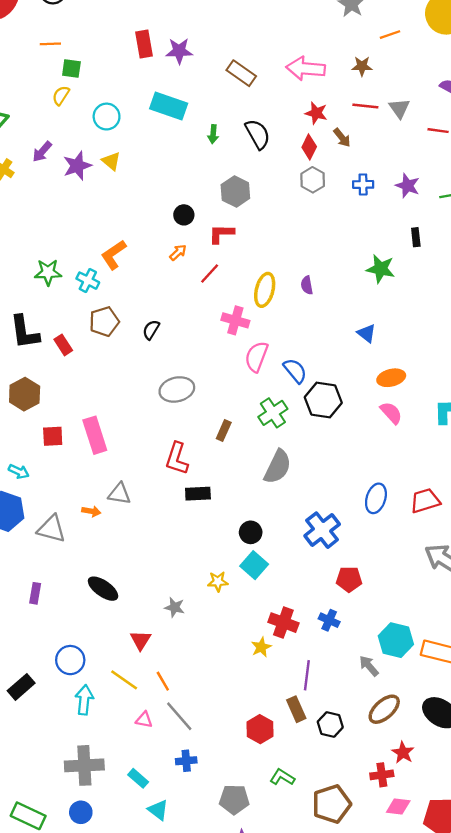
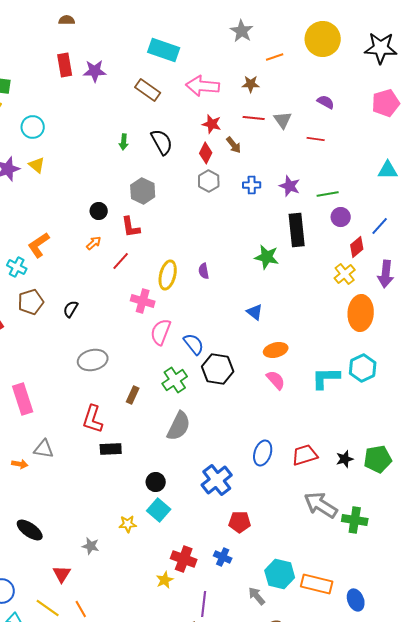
cyan rectangle: (169, 106) -> (164, 50), moved
red L-shape: (221, 234) -> (131, 227), turned -100
black rectangle: (416, 237) -> (297, 230), size x2.0

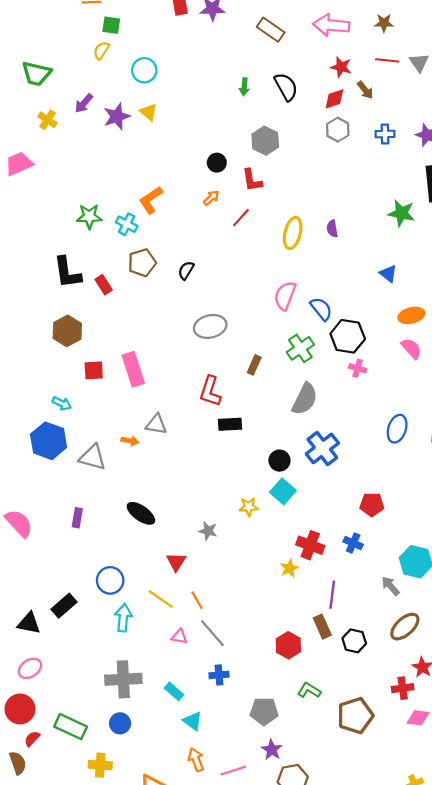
red diamond: (206, 153) -> (334, 99), turned 45
pink cross: (143, 301) -> (358, 368), moved, size x0.7
blue cross: (217, 480) -> (322, 448), moved

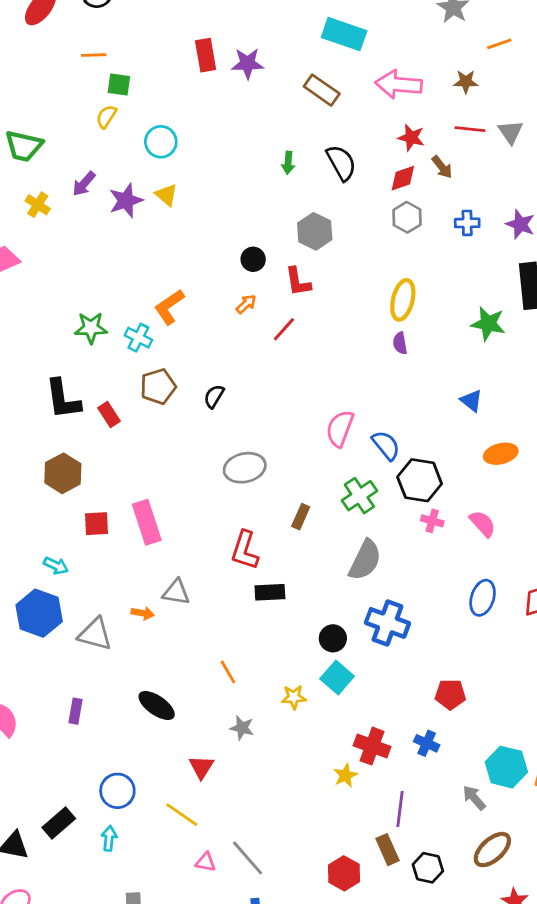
yellow ellipse: (293, 233) -> (403, 300), moved
pink semicircle: (411, 348) -> (483, 524), moved
blue cross: (322, 448) -> (387, 623), turned -32
orange line: (197, 600) -> (228, 672), moved
cyan arrow: (123, 618) -> (109, 838), moved, size x0.7

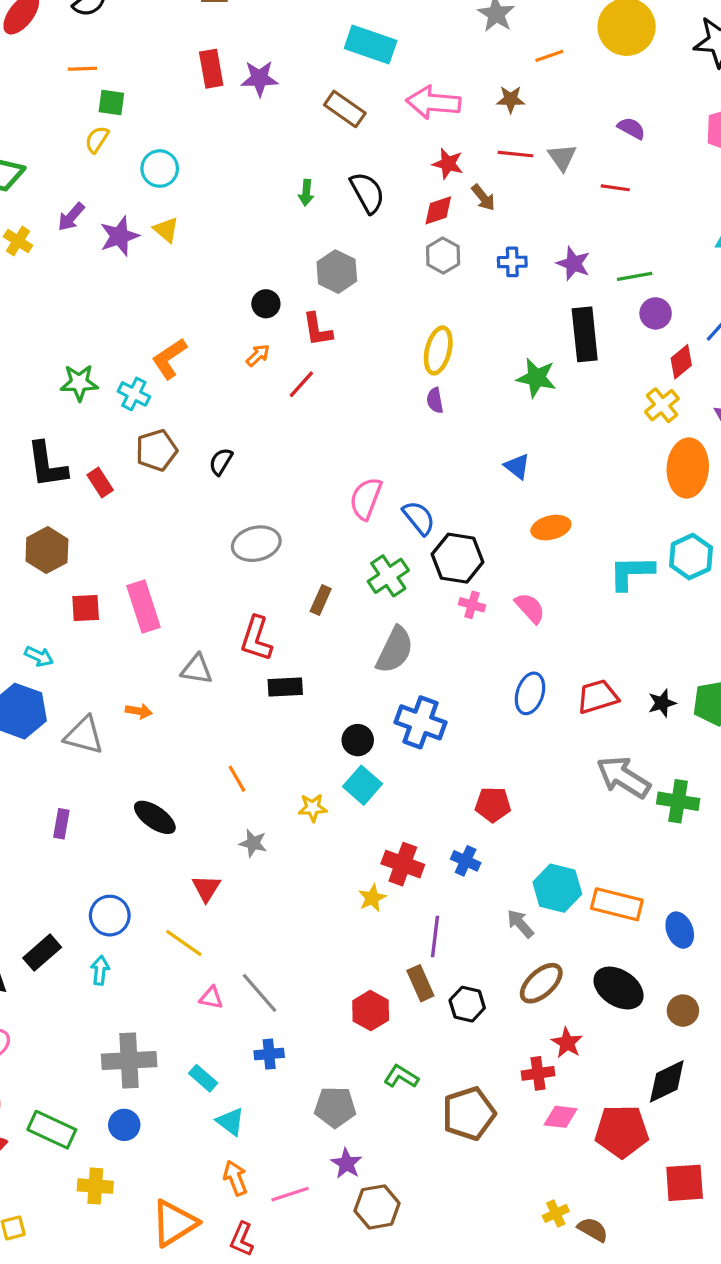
gray triangle: (176, 592) -> (197, 669), moved

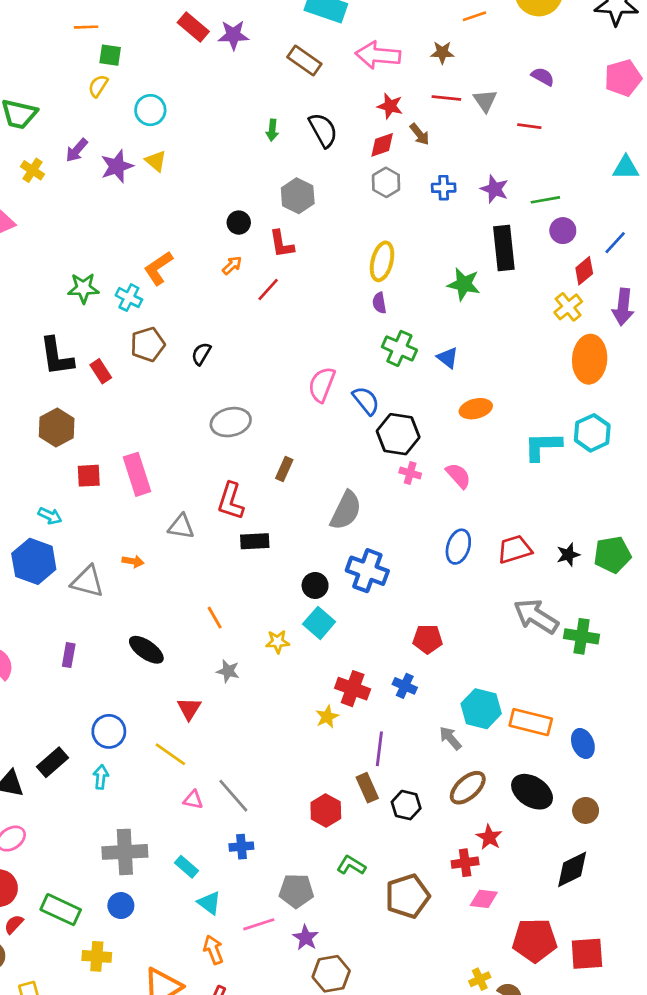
red rectangle: (211, 69) -> (193, 27), turned -40
green cross: (388, 576) -> (399, 348), moved, turned -32
red pentagon: (622, 1131) -> (535, 940), moved
pink line: (290, 1194) -> (259, 924), moved

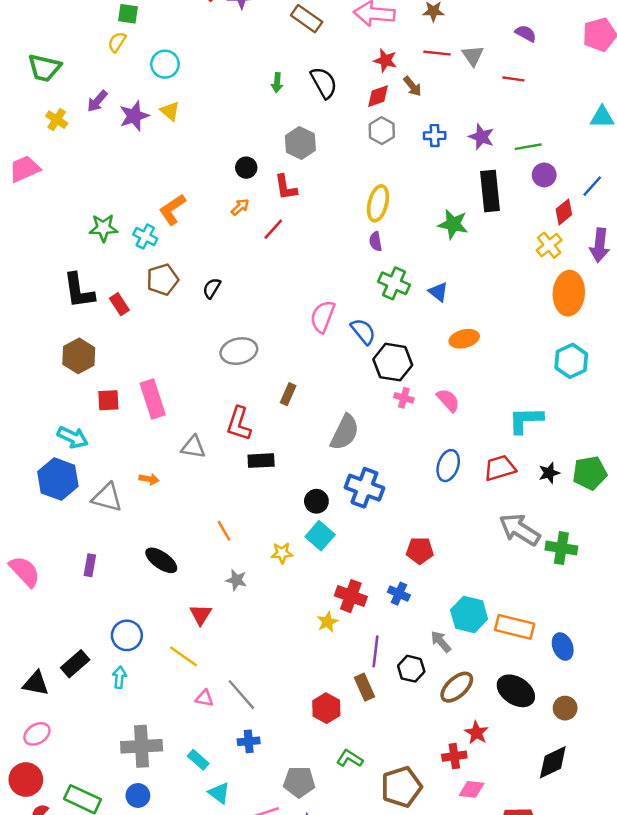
cyan L-shape: (543, 446) -> (526, 420), moved
cyan arrow: (50, 516) -> (73, 437), size x1.4
black hexagon: (406, 805) -> (411, 669), moved

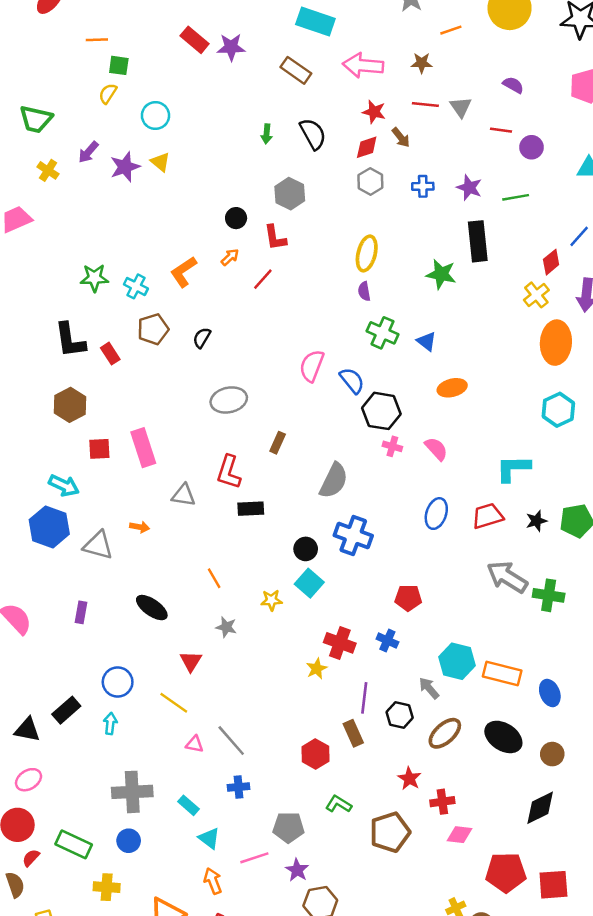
purple circle: (544, 175) -> (531, 147), moved
orange L-shape: (172, 209) -> (184, 272), moved
red star: (476, 733) -> (409, 778), moved

